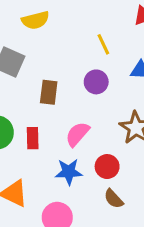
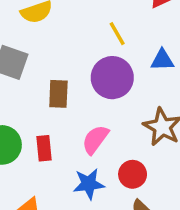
purple circle: (96, 82) -> (112, 78), size x1.5

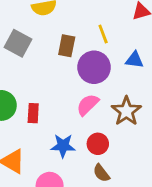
brown rectangle: (58, 94) -> (67, 46), moved
pink semicircle: (95, 140) -> (88, 105), moved

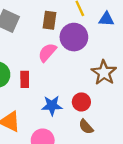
blue triangle: (134, 60) -> (106, 19), moved
pink semicircle: (88, 105) -> (47, 52), moved

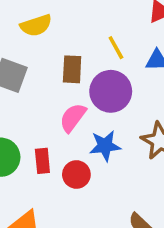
red circle: (81, 102) -> (76, 175), moved
blue star: (52, 106) -> (105, 146), moved

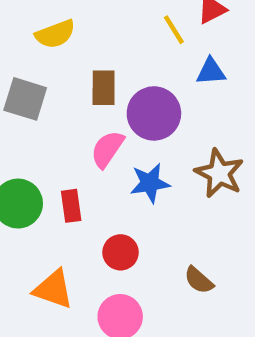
yellow line: (116, 48) -> (174, 30), moved
red circle: (76, 175) -> (121, 252), moved

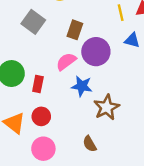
brown star: (219, 173) -> (107, 107), moved
red circle: (121, 252) -> (41, 116), moved

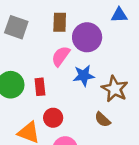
brown semicircle: (90, 144) -> (103, 120), moved

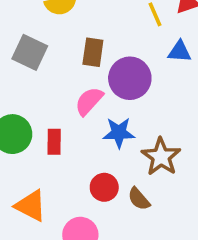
red circle: (53, 118) -> (104, 187), moved

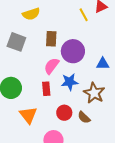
blue triangle: (180, 52) -> (103, 64), moved
red rectangle: (54, 142) -> (46, 89), moved
orange triangle: (31, 206) -> (28, 115), moved, turned 30

